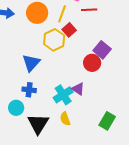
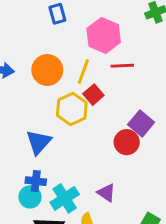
purple triangle: (78, 89) -> (106, 193), moved
cyan cross: (63, 95) -> (65, 198), moved
cyan circle: (16, 108) -> (30, 197), moved

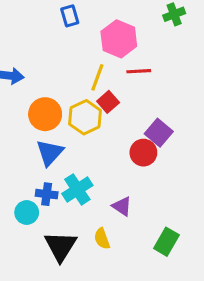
orange circle: (47, 70) -> (45, 114), moved
cyan circle: (30, 197) -> (27, 212), moved
cyan cross: (65, 198) -> (77, 189), moved

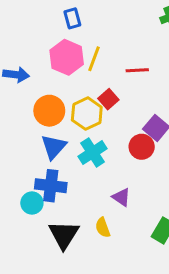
pink hexagon: (119, 39) -> (67, 57), moved
yellow line: (97, 77) -> (94, 59), moved
cyan cross: (77, 189) -> (93, 153), moved
blue cross: (47, 194) -> (51, 186), size x1.5

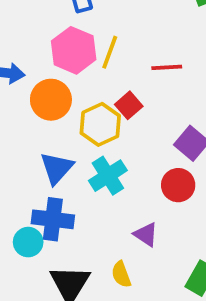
orange circle: (49, 111) -> (51, 100), moved
red circle: (142, 147) -> (178, 185), moved

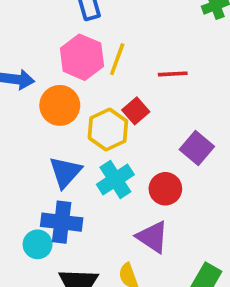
red circle: (178, 185) -> (165, 189), moved
purple triangle: (146, 234) -> (152, 237), size x1.4

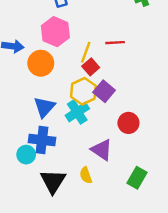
yellow line: (117, 59) -> (86, 52), moved
yellow hexagon: (108, 129) -> (83, 91), moved
purple square: (197, 148) -> (104, 91), moved
red circle: (165, 189) -> (128, 123), moved

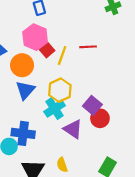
red square: (91, 67) -> (47, 50), moved
purple square: (104, 91) -> (92, 105), moved
blue triangle: (44, 107) -> (25, 90), moved
purple triangle: (102, 150) -> (73, 129), moved

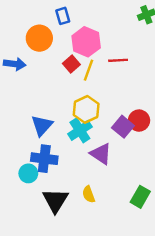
pink hexagon: (35, 37) -> (86, 42), moved
orange circle: (22, 65) -> (39, 38), moved
blue triangle: (25, 90) -> (42, 125), moved
red circle: (100, 118) -> (139, 121), moved

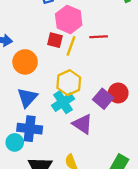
orange circle: (39, 38) -> (25, 62), moved
red square: (71, 64) -> (55, 40), turned -35

